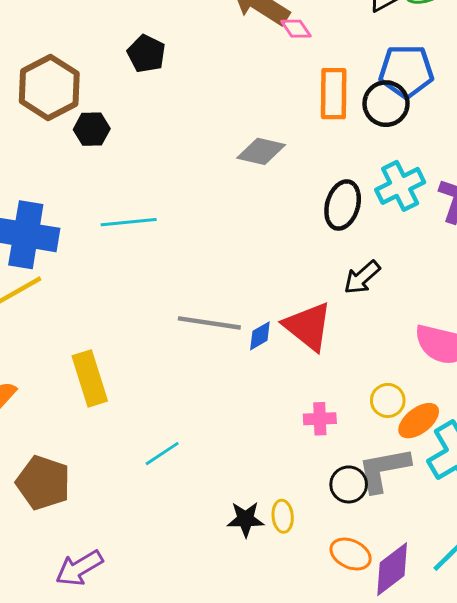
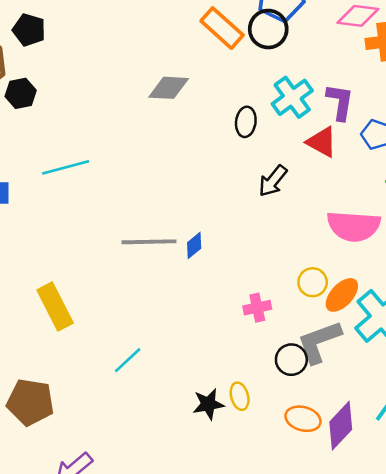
black pentagon: (146, 54) -> (29, 30), moved
orange rectangle: (334, 94) -> (222, 28), turned -39
black ellipse: (343, 205) -> (246, 122), size x0.7
red triangle: (308, 326) -> (322, 142), moved, size x0.7

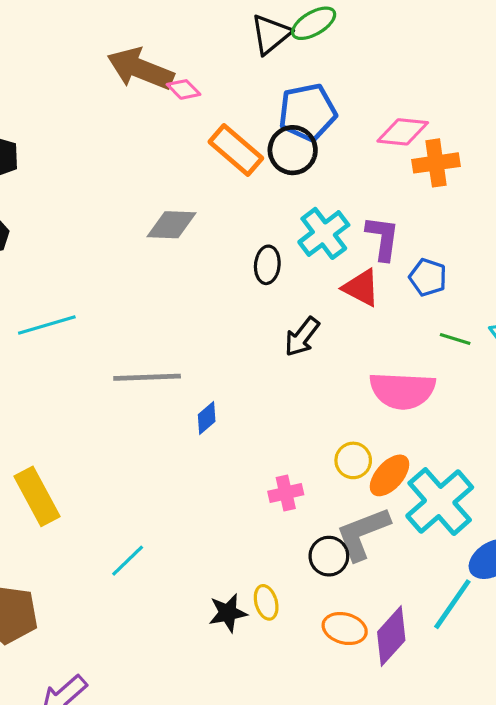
gray line: (149, 242) -> (147, 377), moved

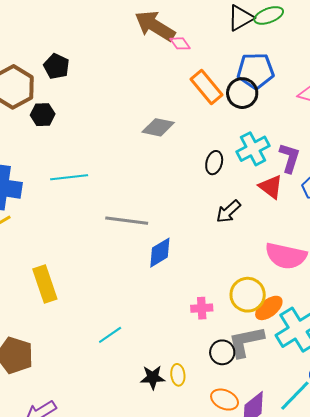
blue diamond: (207, 418) -> (160, 253), size x1.5
yellow circle: (353, 460) -> (248, 295), size x1.5
cyan line: (128, 561) -> (110, 335), moved

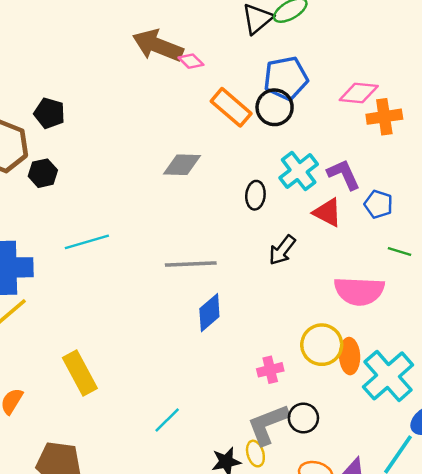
purple L-shape: (290, 158) -> (344, 174), turned -32
gray line: (127, 221) -> (191, 264), moved
orange ellipse: (269, 308) -> (350, 356), turned -44
gray L-shape: (246, 342) -> (268, 424), moved

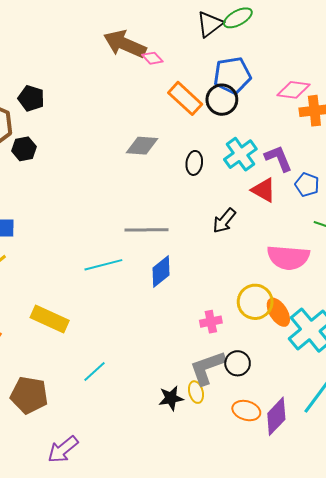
black ellipse: (255, 195) -> (194, 163), moved
cyan line: (87, 242) -> (103, 265), moved
orange ellipse: (350, 356) -> (278, 312), turned -32
yellow rectangle: (80, 373) -> (50, 319), turned -39
cyan line: (167, 420) -> (95, 372), moved

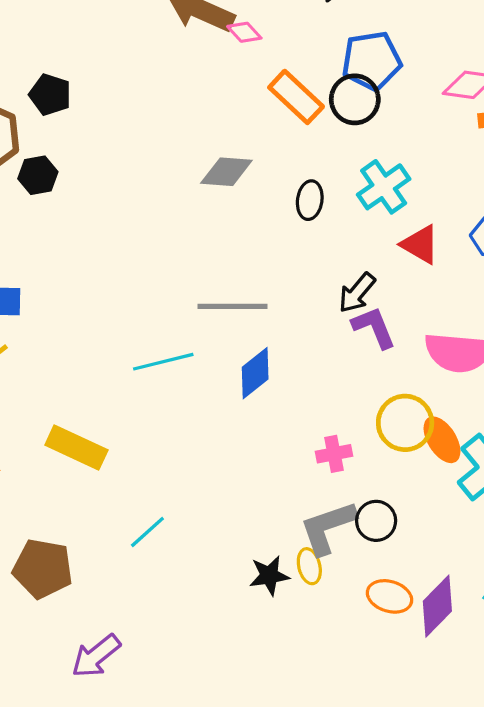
purple L-shape: (278, 158) -> (374, 327), moved

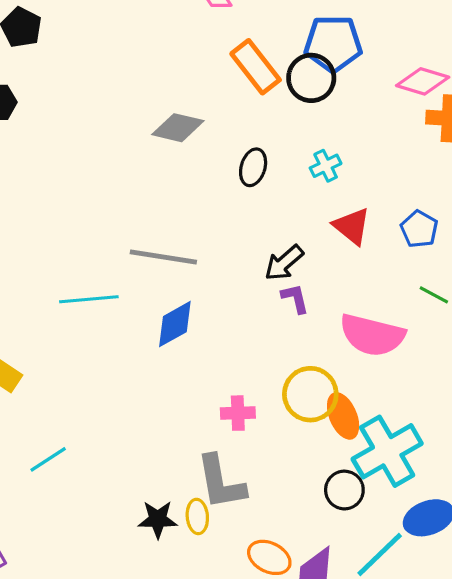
cyan cross: (384, 187) -> (326, 166), size x0.6
purple L-shape: (374, 327) -> (295, 298), size x0.7
black circle: (376, 521) -> (344, 490), moved
gray L-shape: (328, 527) -> (221, 482), turned -90

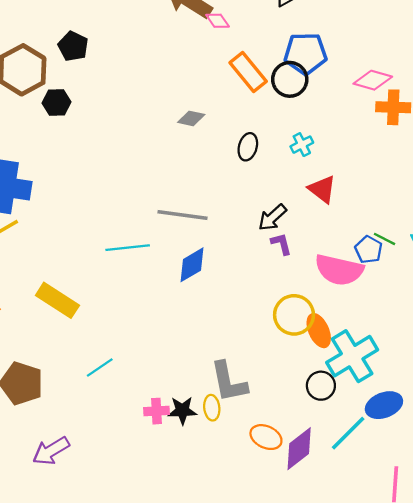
gray diamond: (178, 128) -> (191, 118), size x0.7
blue pentagon: (419, 229) -> (369, 250), moved
pink cross: (238, 413) -> (157, 411), moved

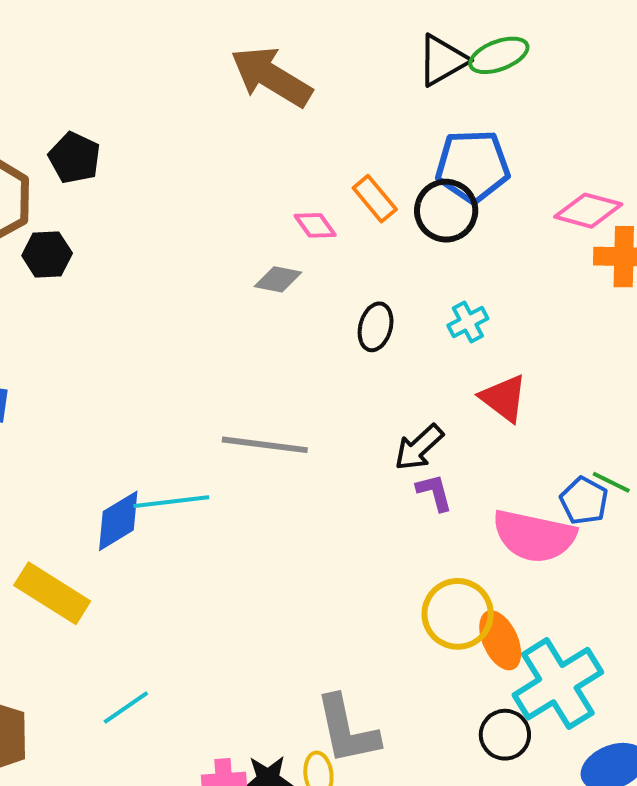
pink diamond: (218, 21) -> (315, 225), moved
orange rectangle: (248, 72) -> (375, 199), size x0.7
blue diamond: (192, 265) -> (118, 521), moved

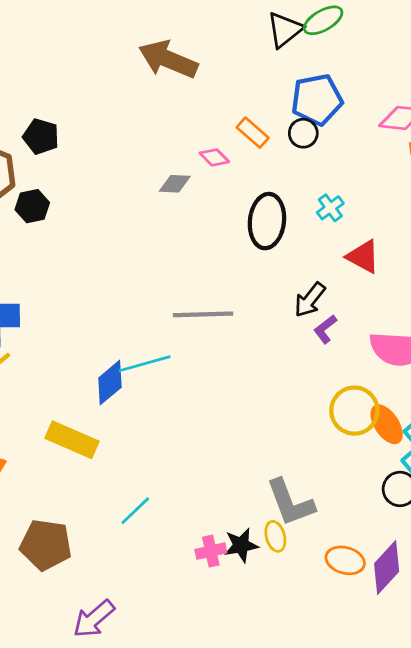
black circle: (446, 211) -> (303, 133), size x0.7
gray diamond: (278, 279) -> (175, 184), moved
black ellipse: (376, 327) -> (267, 221), size x1.6
purple L-shape: (434, 492) -> (325, 329), turned -104

